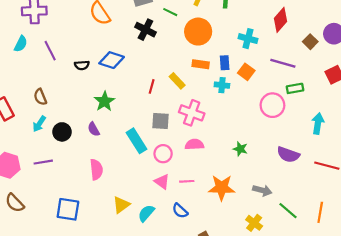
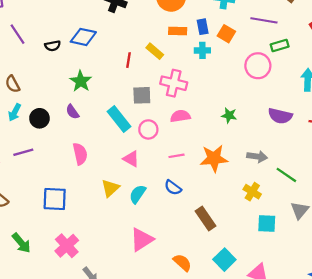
pink triangle: (162, 182) -> (131, 159), moved

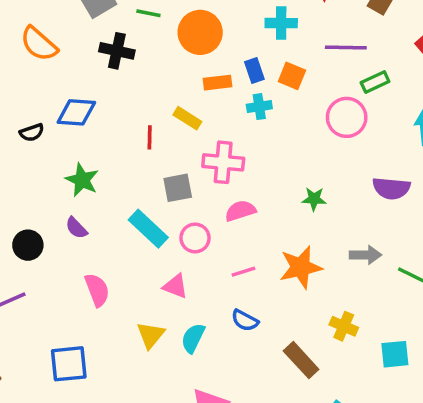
yellow cross: (252, 192) -> (344, 326), moved

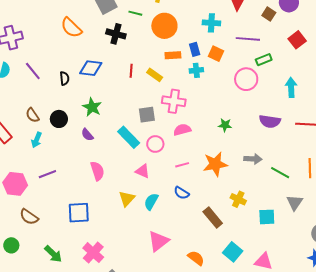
black semicircle: (32, 133) -> (65, 78), turned -80
red line: (150, 137) -> (131, 71), moved
black circle: (28, 245) -> (59, 119), moved

